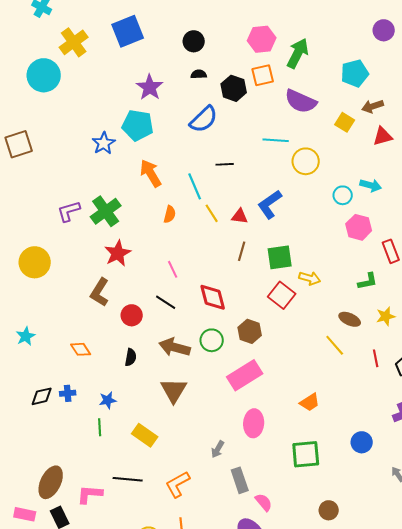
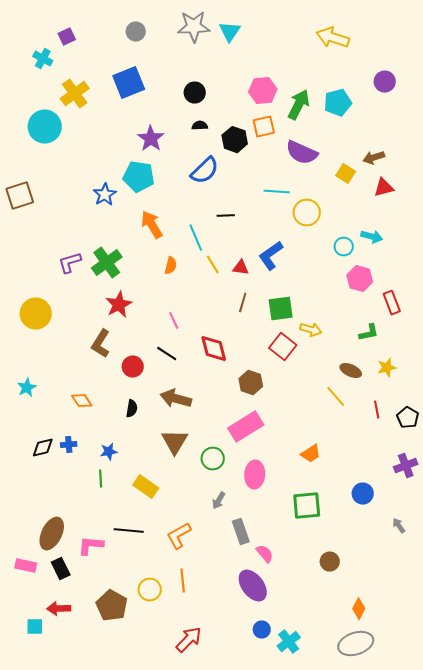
cyan pentagon: (355, 73) -> (338, 103), moved
green circle: (212, 340) -> (213, 459), moved

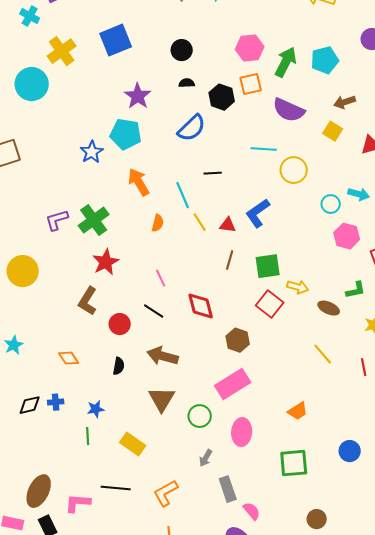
brown arrow: (374, 158) -> (345, 102), moved
brown ellipse: (351, 371) -> (329, 308), moved

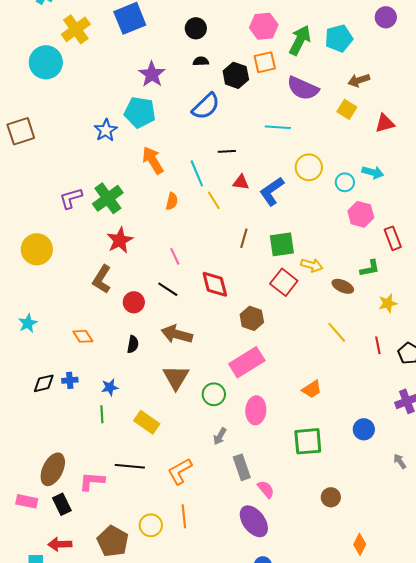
yellow circle: (294, 170) -> (309, 167), moved
red triangle: (228, 225) -> (241, 182), moved

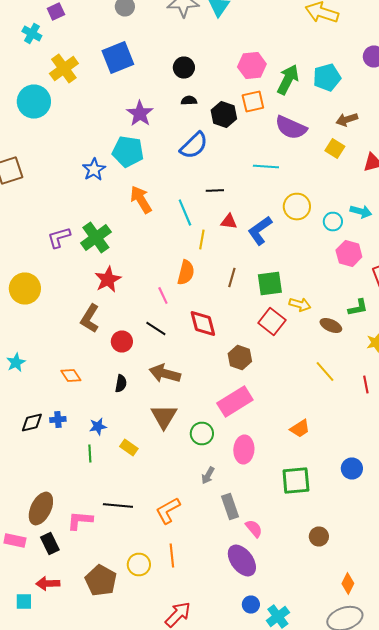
yellow line: (214, 200) -> (202, 240), turned 42
orange semicircle: (172, 201) -> (186, 272), moved, size x1.4
yellow rectangle: (147, 422) -> (129, 448), moved, size x0.7

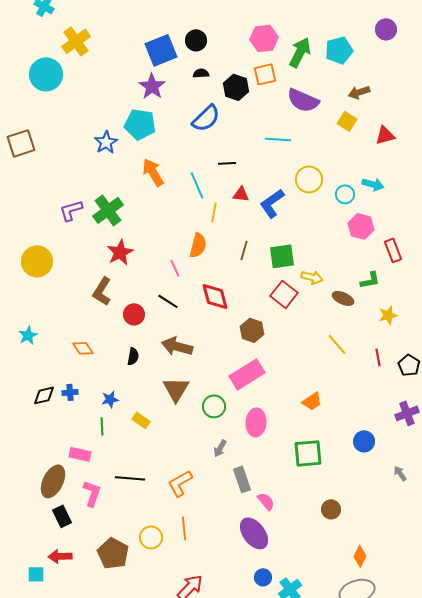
blue square: (118, 58) -> (161, 50), moved
pink L-shape: (80, 520) -> (92, 493), turned 104
pink rectangle: (15, 540) -> (80, 454), moved

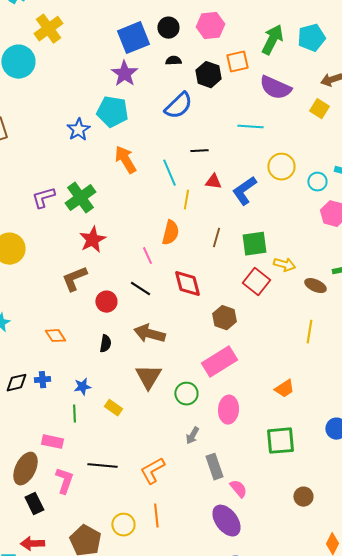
pink hexagon: (264, 38) -> (210, 26), moved
brown L-shape: (102, 291) -> (74, 279), turned 36
yellow line: (337, 344) -> (309, 332), turned 50

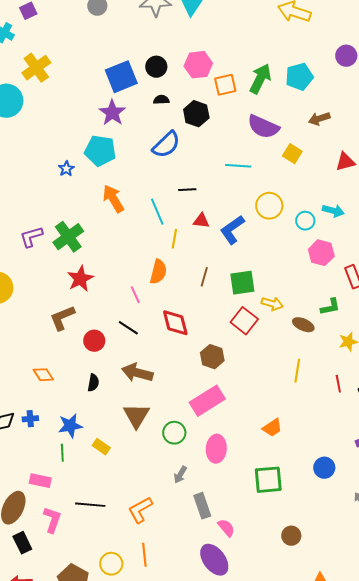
orange square: (237, 62) -> (225, 85), moved
yellow square: (319, 109) -> (292, 154), moved
blue star: (78, 130) -> (66, 169), size x0.7
blue star: (82, 387) -> (70, 426), size x1.4

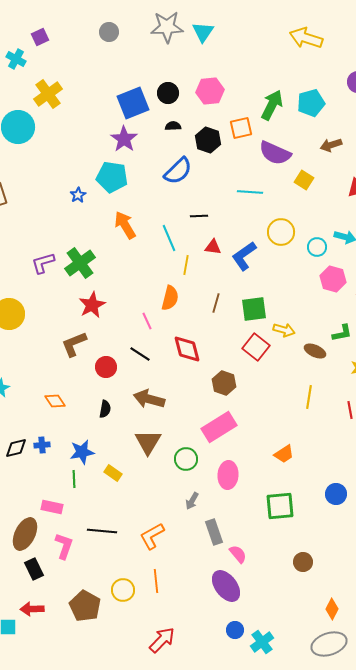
orange square: (225, 85) -> (241, 128), moved

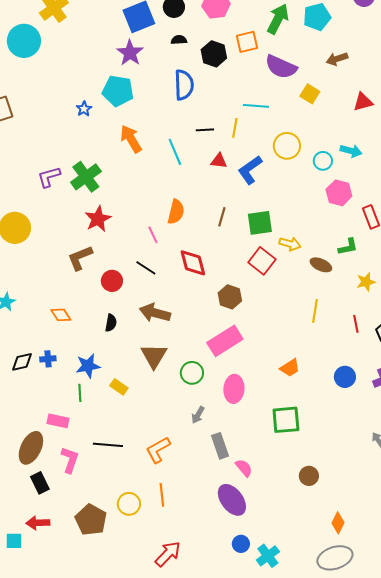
blue semicircle: (178, 171) -> (184, 85), turned -48
yellow line: (186, 265) -> (235, 128), moved
blue circle: (336, 494) -> (345, 377), moved

